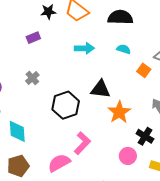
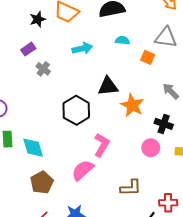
gray cross: (32, 78) -> (43, 69), moved

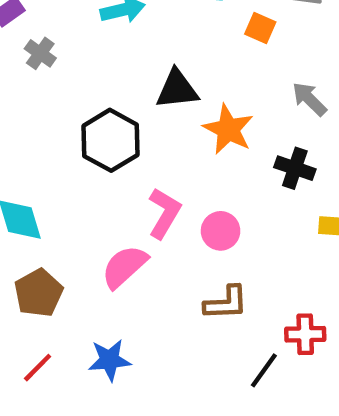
pink circle: (151, 148) -> (221, 231), moved

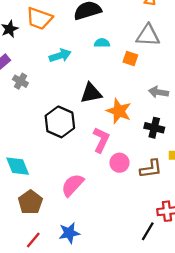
gray arrow: (309, 99) -> (158, 92), turned -30
pink L-shape: (164, 213) -> (101, 140), moved
brown L-shape: (226, 303) -> (151, 169), moved

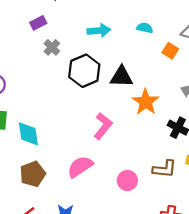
black hexagon: (60, 122) -> (84, 71), moved
pink L-shape: (101, 140) -> (103, 126), moved
pink circle: (120, 163) -> (127, 180), moved

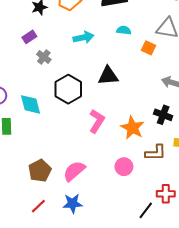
black hexagon: (84, 71) -> (68, 89), moved
orange star: (146, 102) -> (132, 128), moved
cyan diamond: (28, 134) -> (30, 104), moved
pink semicircle: (80, 167) -> (74, 171), moved

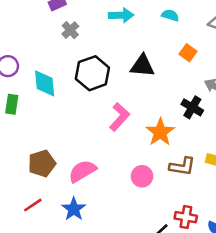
orange square: (148, 48) -> (188, 53), moved
black cross: (163, 115) -> (192, 107), moved
blue star: (73, 203) -> (74, 209), turned 30

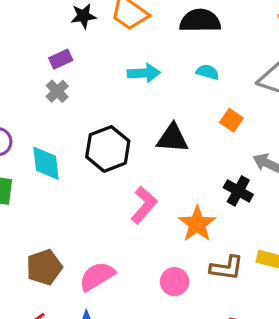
gray cross: (70, 30) -> (57, 91), moved

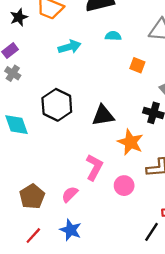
black triangle: (172, 138) -> (103, 115), moved
pink L-shape: (144, 205) -> (94, 167), moved
pink semicircle: (97, 276) -> (70, 194), size x0.7

